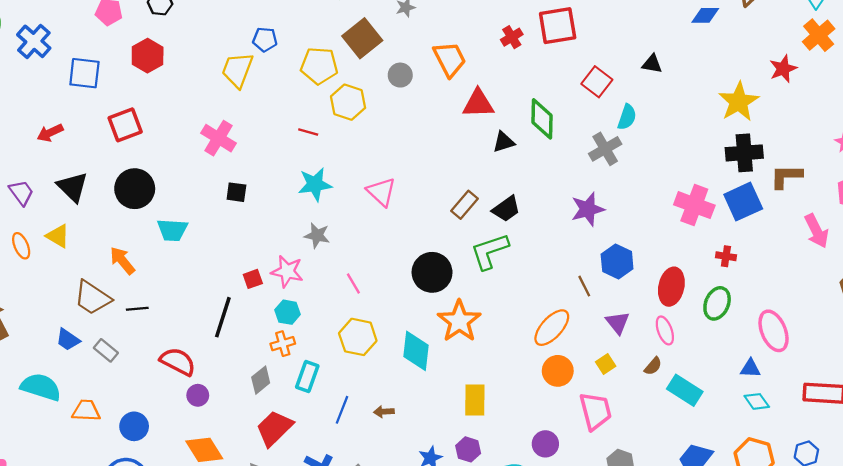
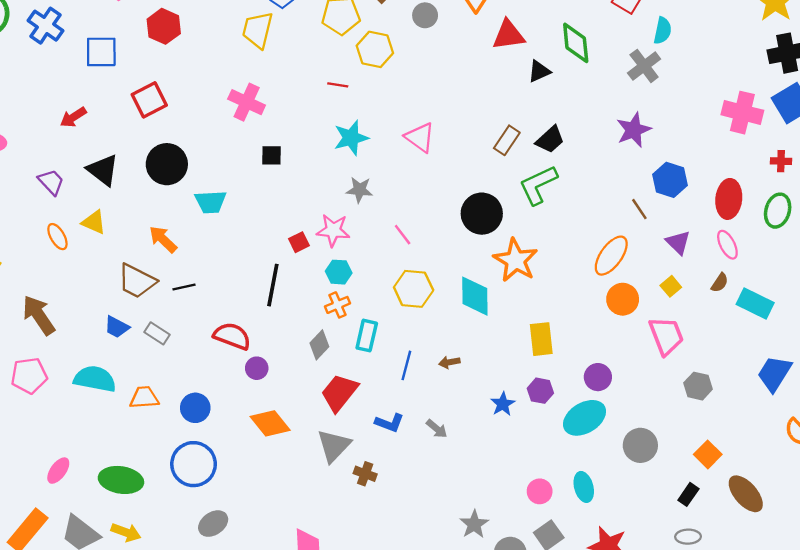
purple circle: (545, 444) -> (598, 377), moved

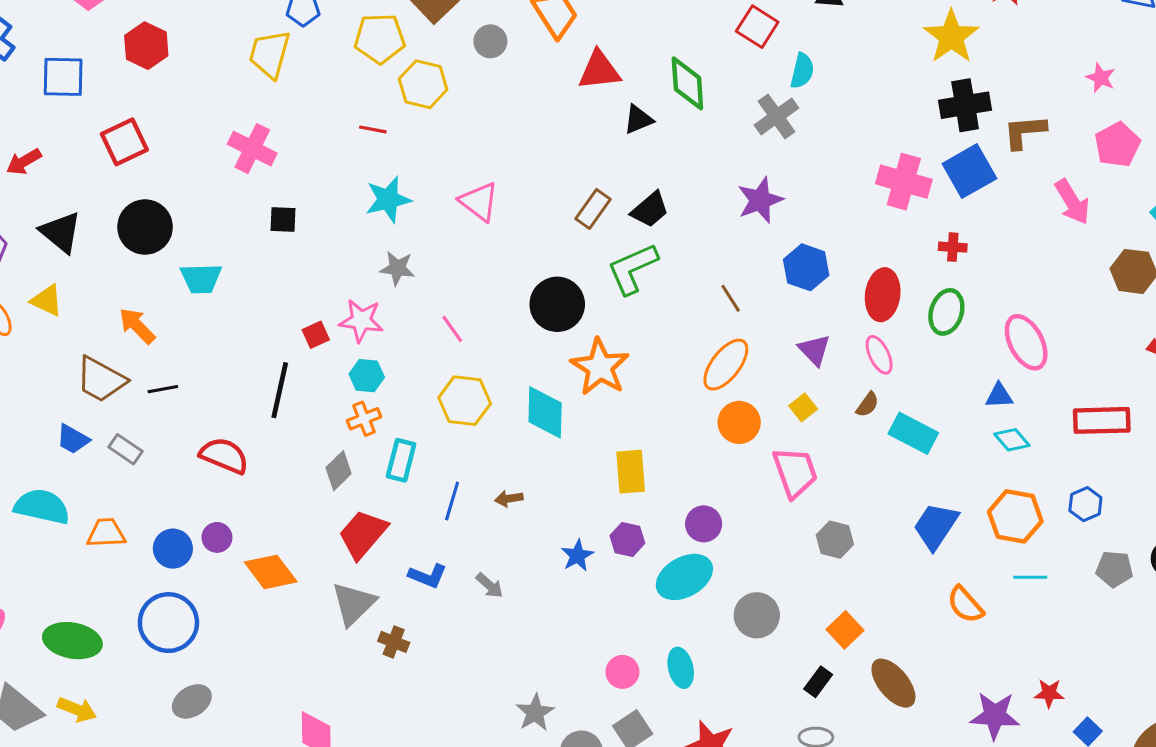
brown line: (639, 209) -> (731, 298), moved
purple circle: (257, 368) -> (217, 537), moved

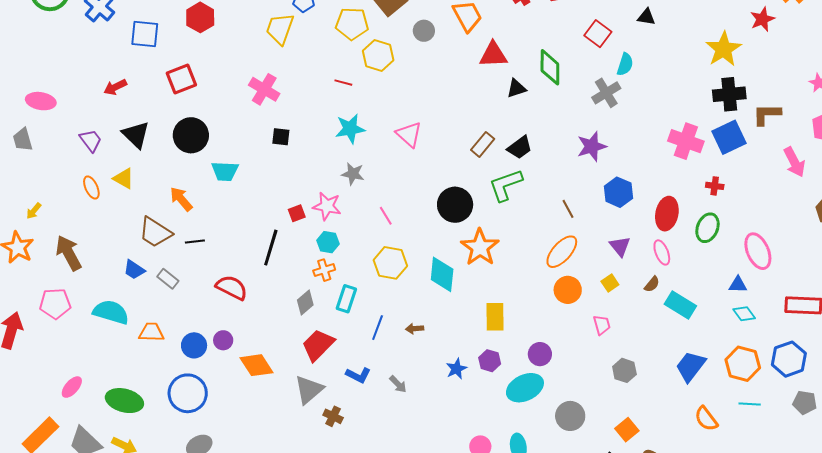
pink trapezoid: (795, 472) -> (602, 325), size x0.6
blue hexagon: (1085, 504) -> (789, 359), size x1.6

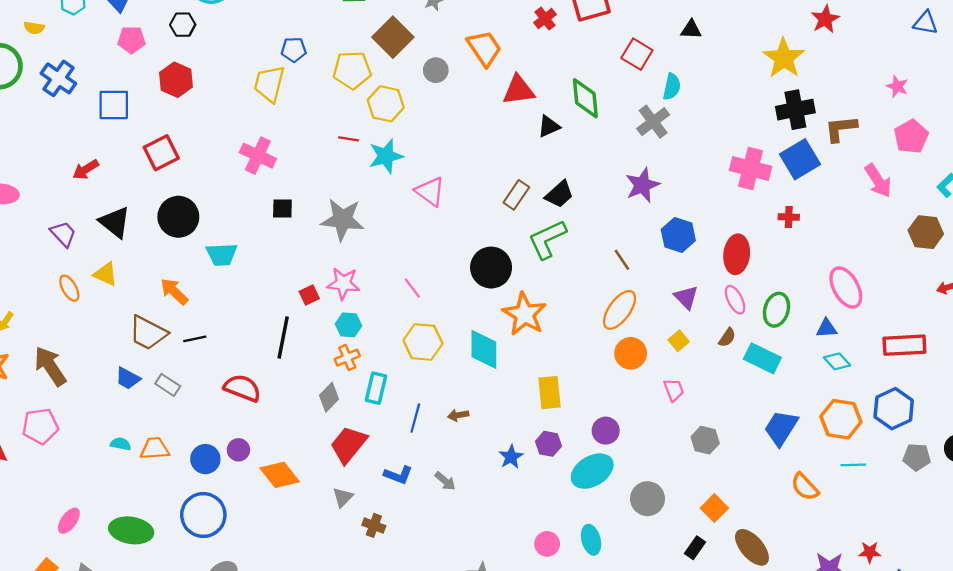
cyan star: (350, 129) -> (386, 156), moved
gray star: (353, 174) -> (342, 220), moved, size x1.6
green ellipse: (708, 228) -> (776, 310), moved
cyan semicircle: (111, 312) -> (121, 444), moved, size x0.5
gray triangle: (309, 390) -> (343, 497), size x0.6

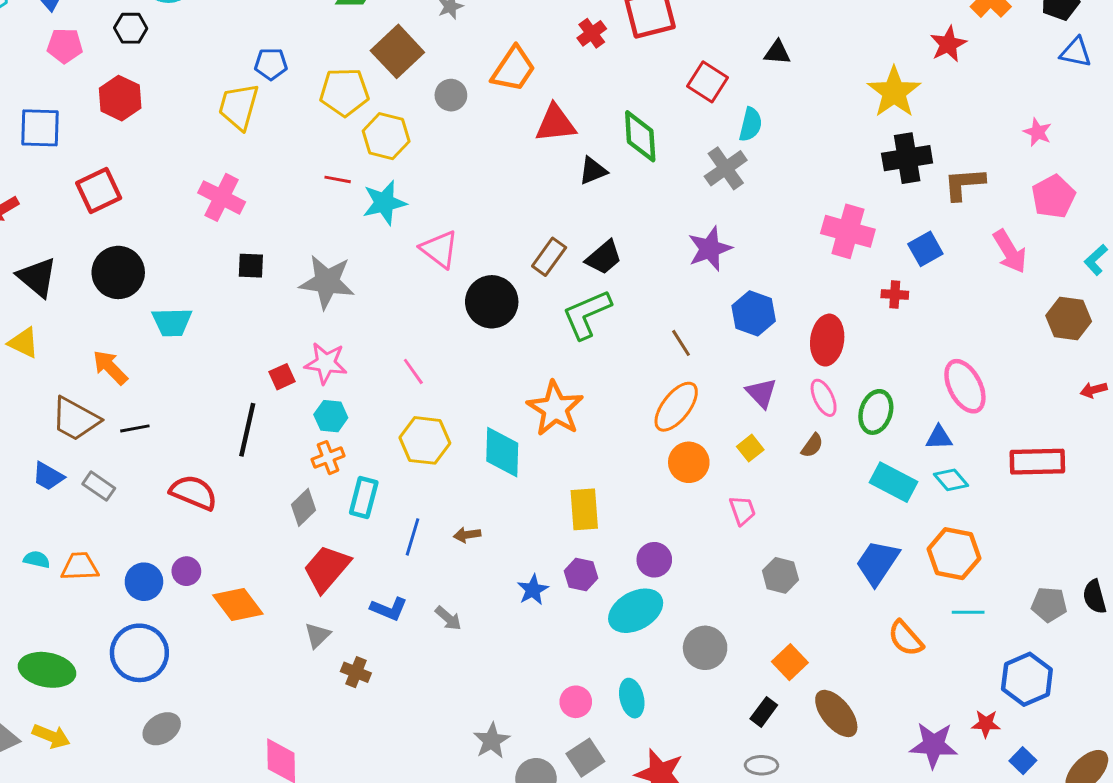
orange trapezoid: (484, 48) -> (513, 69), turned 66
blue square: (800, 159) -> (925, 249), moved, size x0.7
black circle: (491, 268) -> (492, 302), moved
cyan rectangle: (762, 358) -> (893, 482), moved
blue hexagon: (894, 409) -> (1027, 679), moved

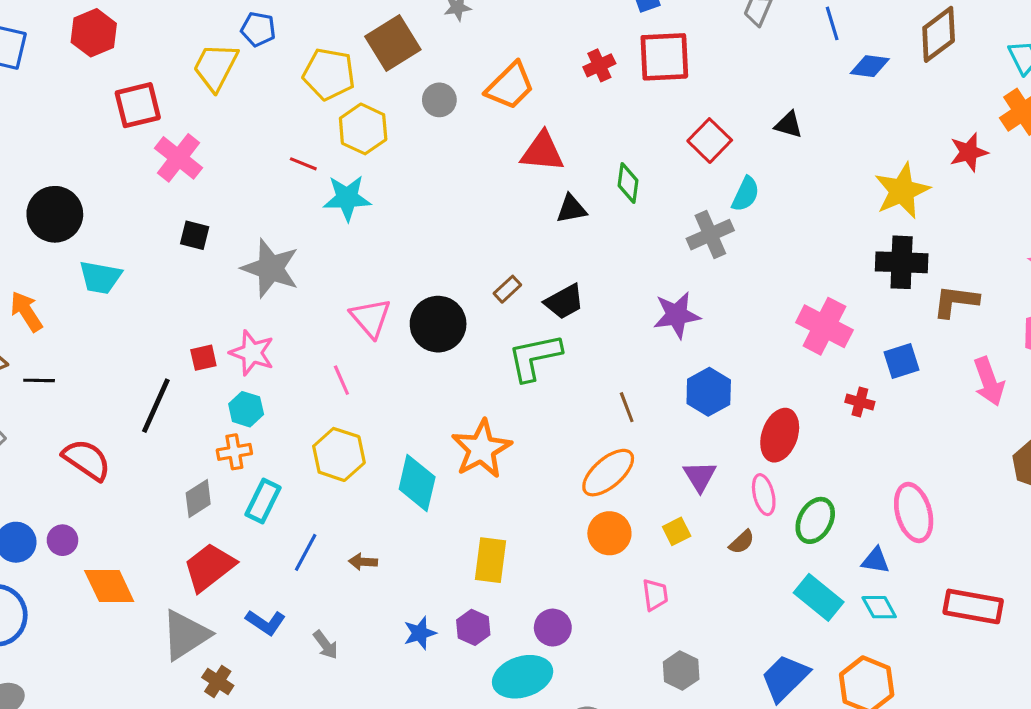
green diamond: (640, 136) -> (628, 183), size x0.7
red square: (99, 191) -> (138, 105), moved
pink triangle: (439, 249) -> (371, 318), moved
brown rectangle: (549, 257) -> (507, 289), size x0.7
gray triangle: (317, 635) -> (186, 635), size x1.8

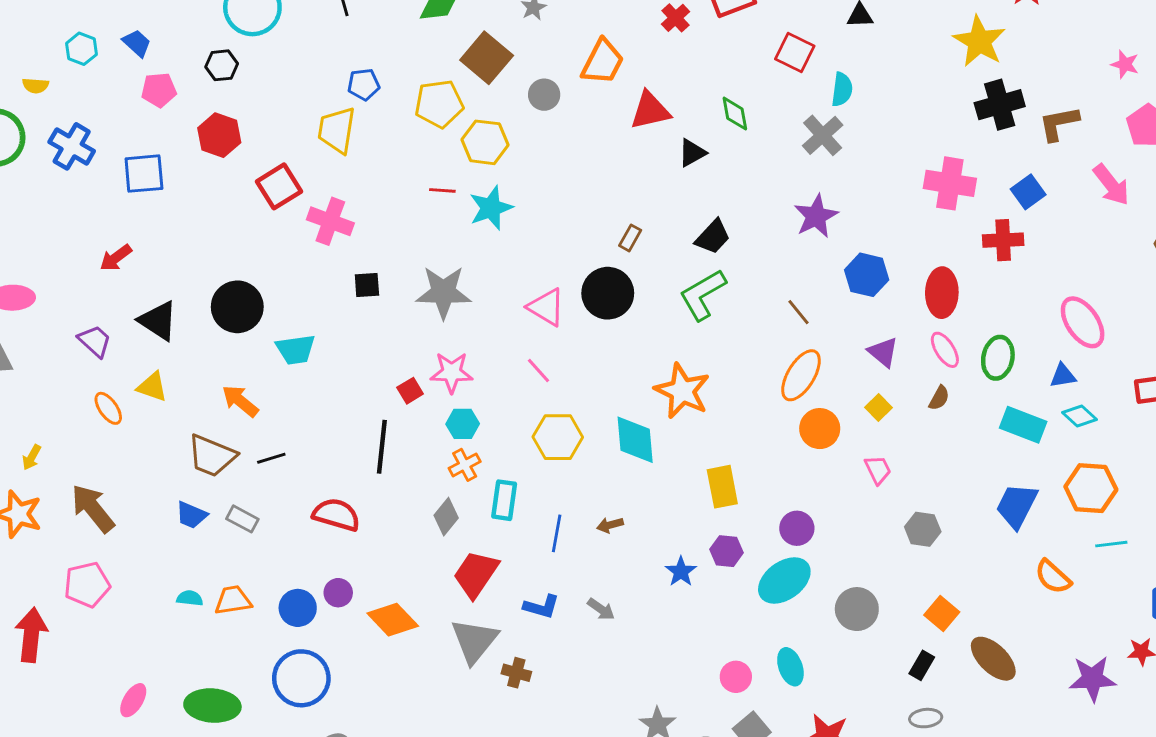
brown rectangle: (507, 289) -> (630, 238), moved
red cross: (860, 402) -> (1003, 240), size x1.5

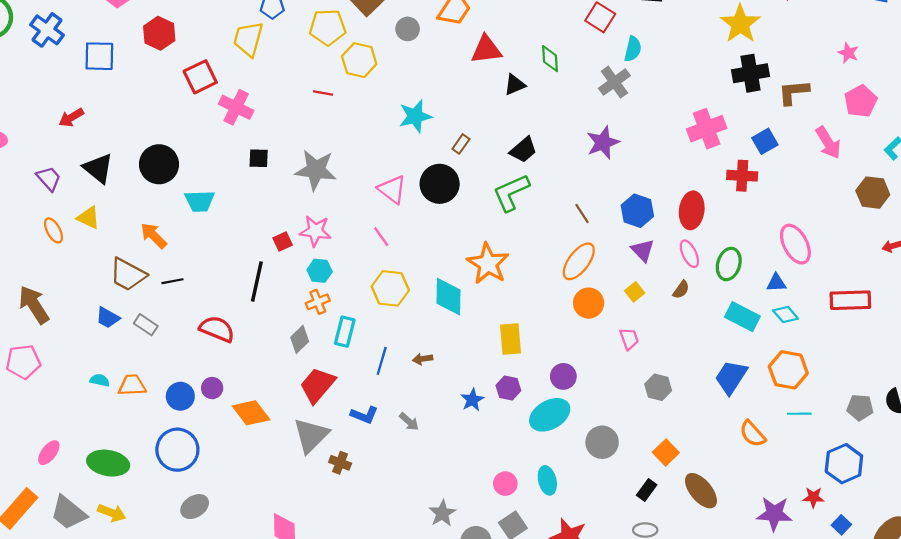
pink cross: (950, 183) -> (707, 129), turned -36
cyan star: (491, 208) -> (415, 116), moved
blue hexagon: (867, 275) -> (637, 211), moved

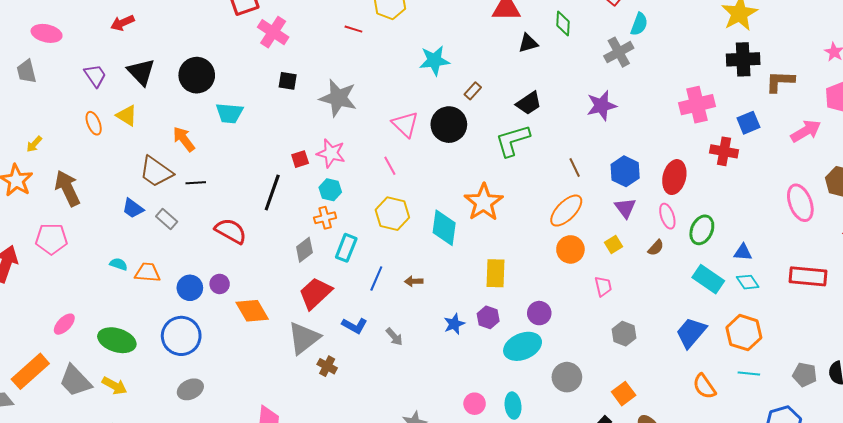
pink arrow: (828, 143) -> (806, 131), turned -96
pink ellipse: (795, 244) -> (800, 203), moved

